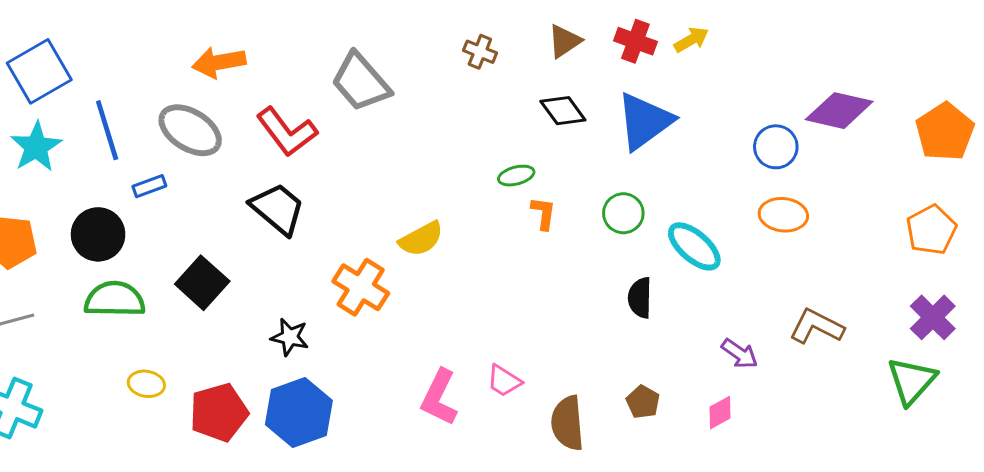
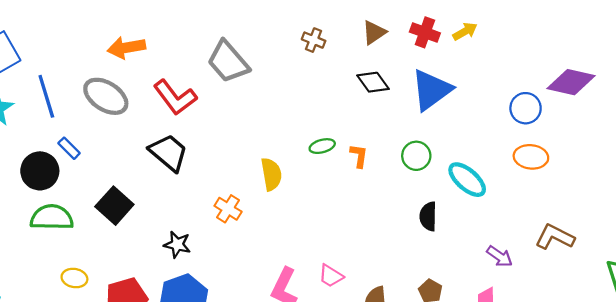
green ellipse: (516, 176) -> (322, 146), moved
blue rectangle: (149, 186) -> (69, 148), moved, turned 65
yellow semicircle: (421, 239) -> (271, 174), turned -72
orange cross: (361, 287) -> (228, 209), size x0.7

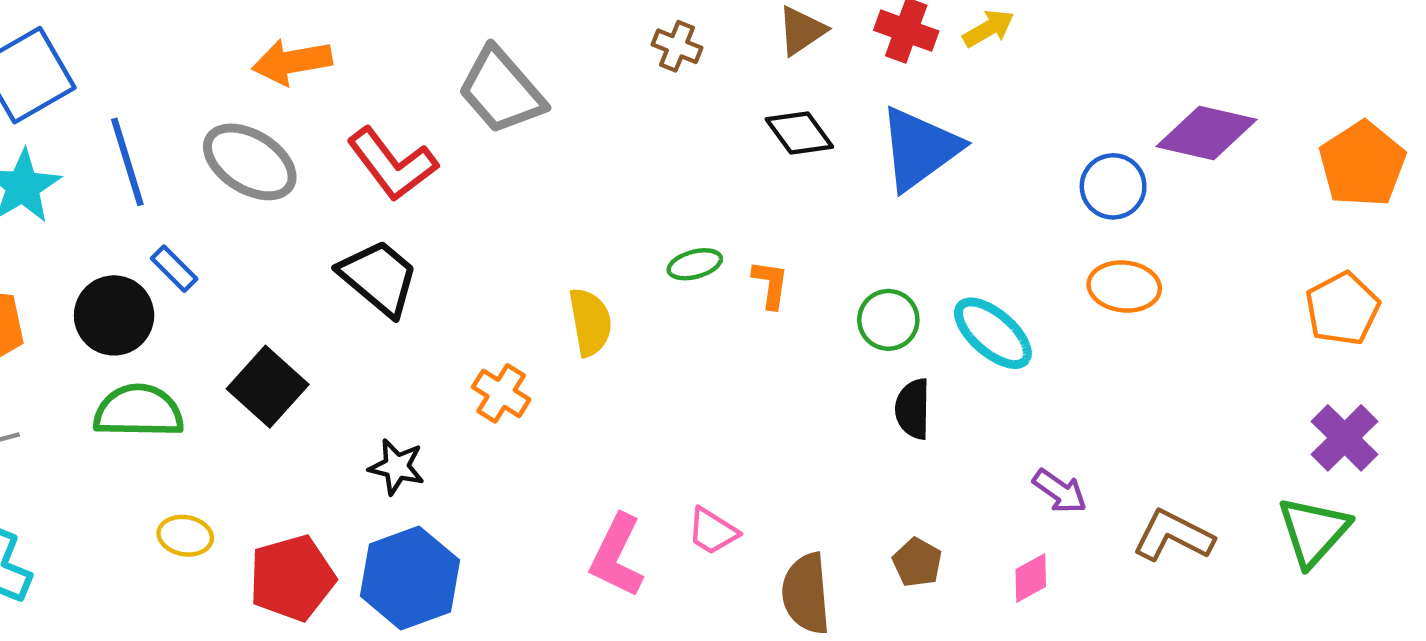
green circle: (416, 156) -> (888, 320), moved
brown L-shape: (555, 237) -> (1173, 536), moved

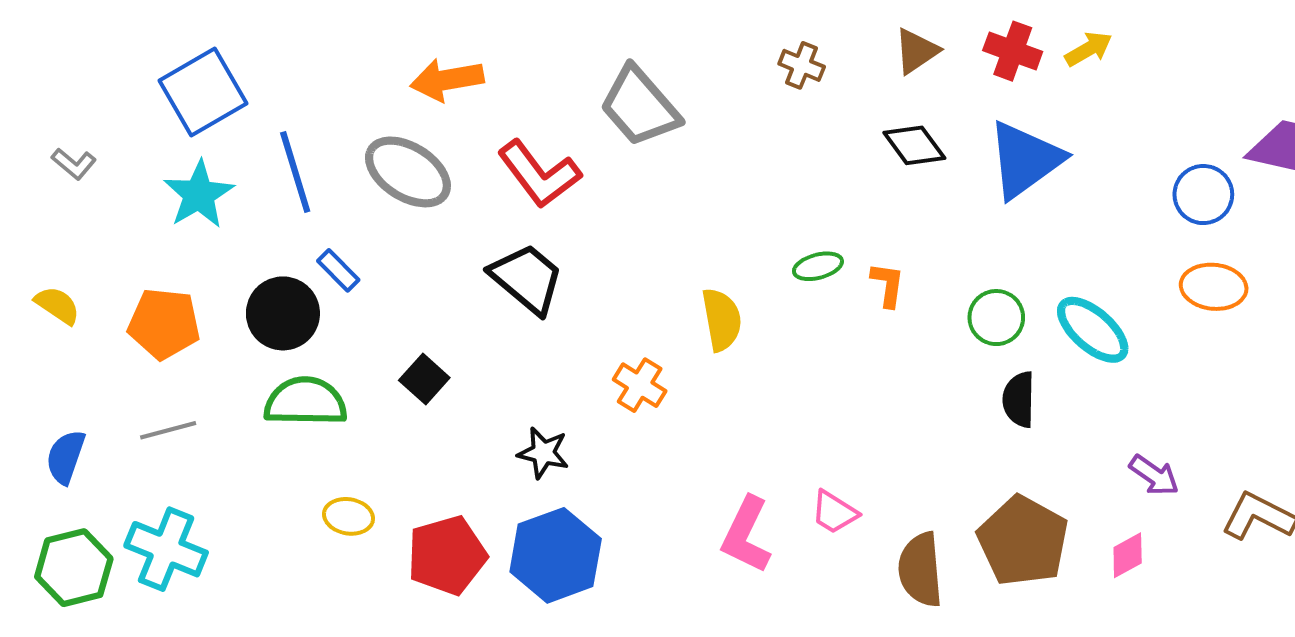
black square: (268, 387) -> (424, 379), size x0.7
brown pentagon: (917, 562) -> (1023, 541), size x2.0

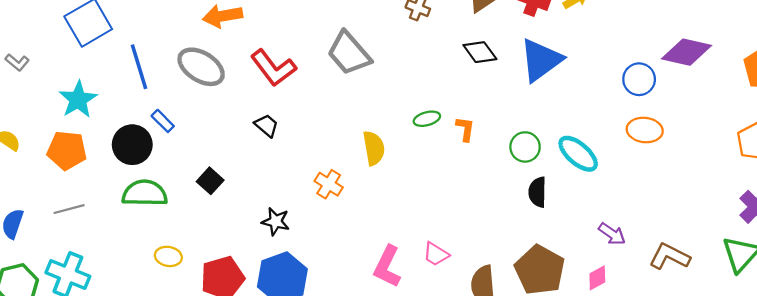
gray trapezoid: (640, 106) -> (349, 53), moved
cyan star: (199, 195) -> (78, 100), moved
black trapezoid: (527, 279) -> (267, 125), size x0.6

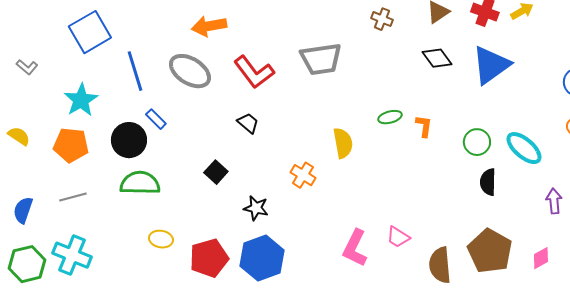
gray trapezoid: (349, 53) -> (321, 59), turned -57
black square: (210, 181) -> (216, 172), moved
purple arrow: (612, 234) -> (554, 201), moved, turned -130

